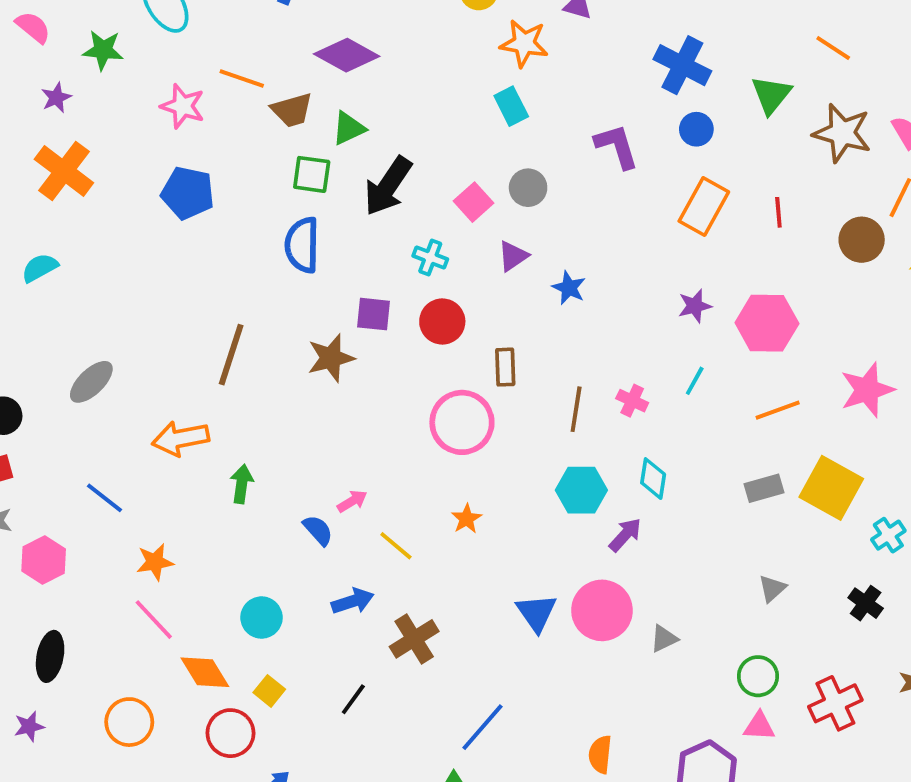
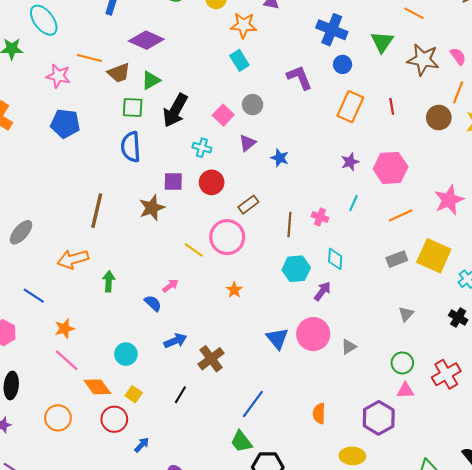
brown rectangle: (505, 367) -> (248, 205), turned 60
yellow line: (396, 546) -> (194, 250), moved

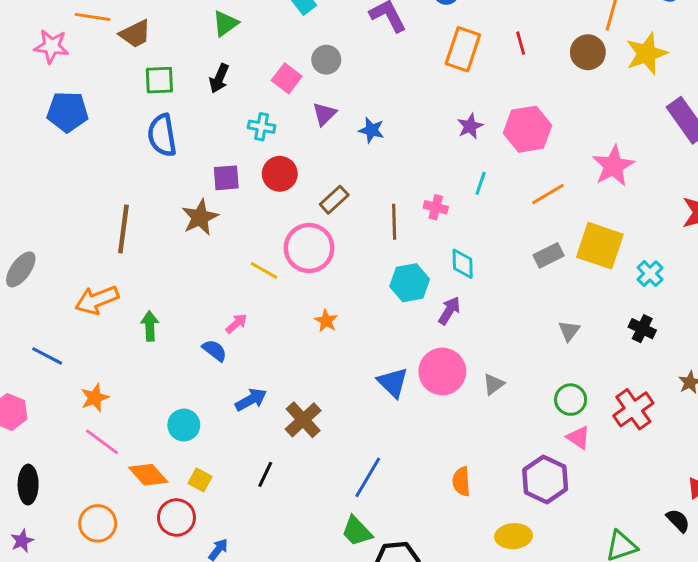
green triangle: (151, 80) -> (225, 23), moved
black arrow: (175, 110) -> (219, 78), size x0.6
pink triangle: (405, 390) -> (579, 438), turned 42

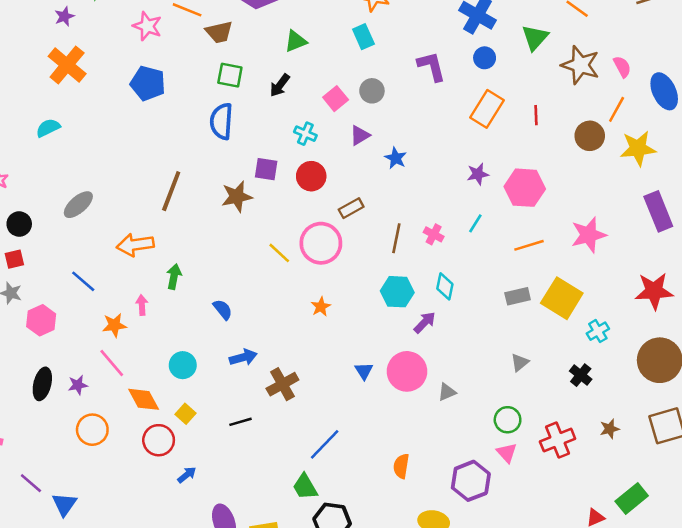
pink arrow: (236, 324) -> (142, 305), moved, turned -66
blue triangle: (393, 383) -> (364, 371), size x0.7
black line: (265, 474) -> (240, 422), turned 35
purple star: (22, 541) -> (78, 385), moved

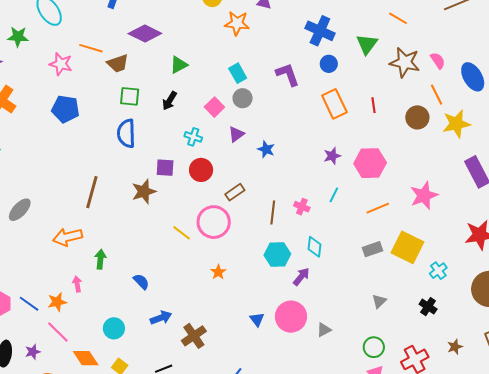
cyan rectangle: (363, 37) -> (238, 73), moved
orange rectangle: (487, 109) -> (334, 104), turned -52
orange line: (617, 109) -> (437, 95), turned -50
blue line: (83, 281) -> (29, 304), moved

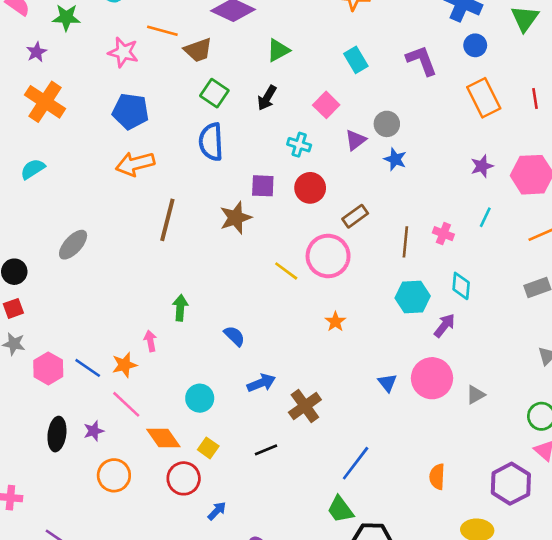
green square: (130, 96) -> (214, 93), turned 30
gray circle: (243, 98) -> (387, 124), moved
orange arrow: (68, 237) -> (135, 164), moved

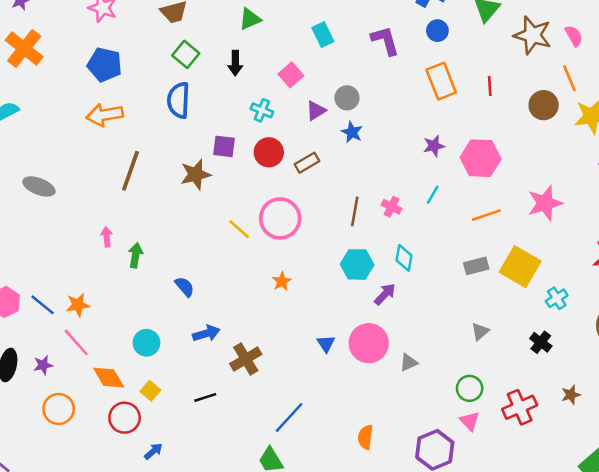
black arrow: (267, 98) -> (235, 63), turned -35
brown rectangle: (355, 216) -> (307, 163), moved
gray ellipse: (73, 245) -> (39, 186), turned 64
pink arrow: (150, 341) -> (107, 237), moved

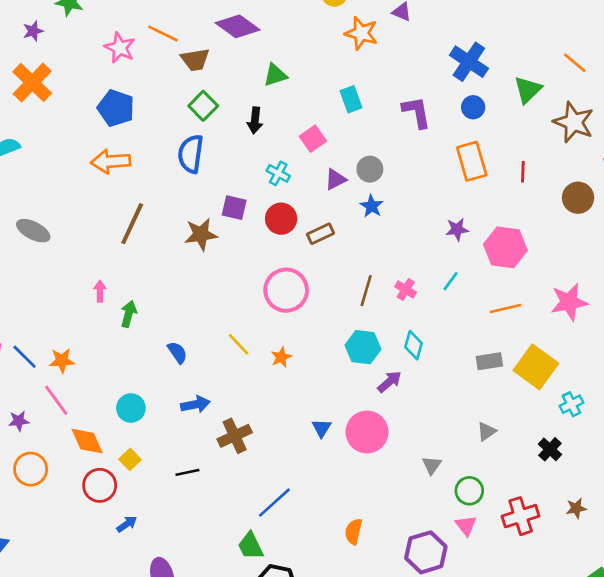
yellow line: (239, 229) -> (239, 344), moved
gray triangle: (409, 362) -> (432, 465), moved, turned -36

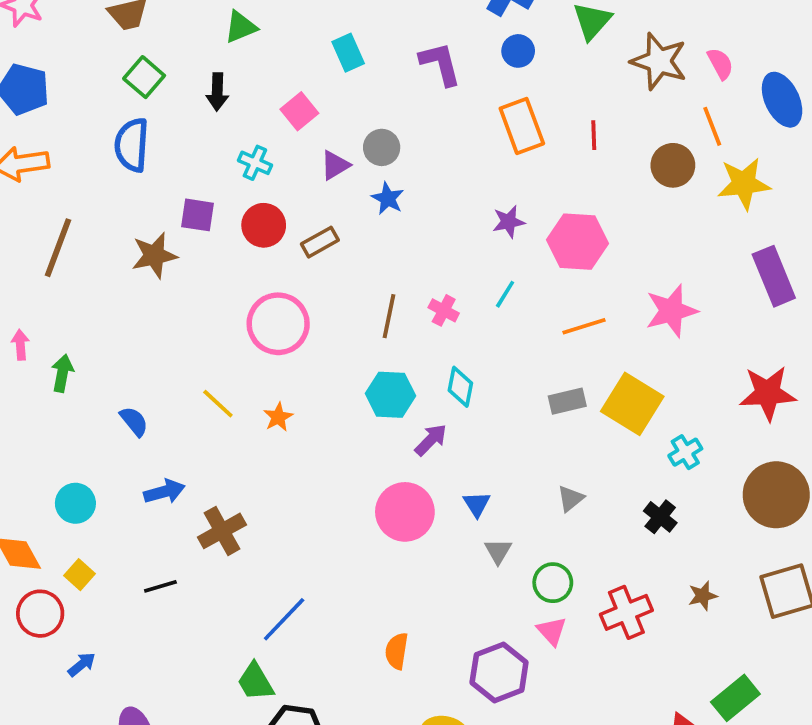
blue triangle: (322, 428) -> (477, 504), moved

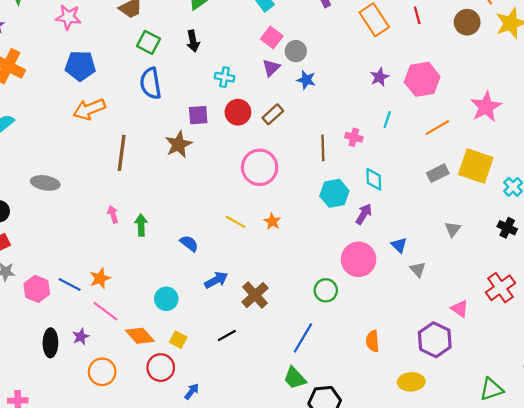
pink square: (299, 111) -> (272, 38), moved
green circle: (553, 583) -> (326, 290), moved

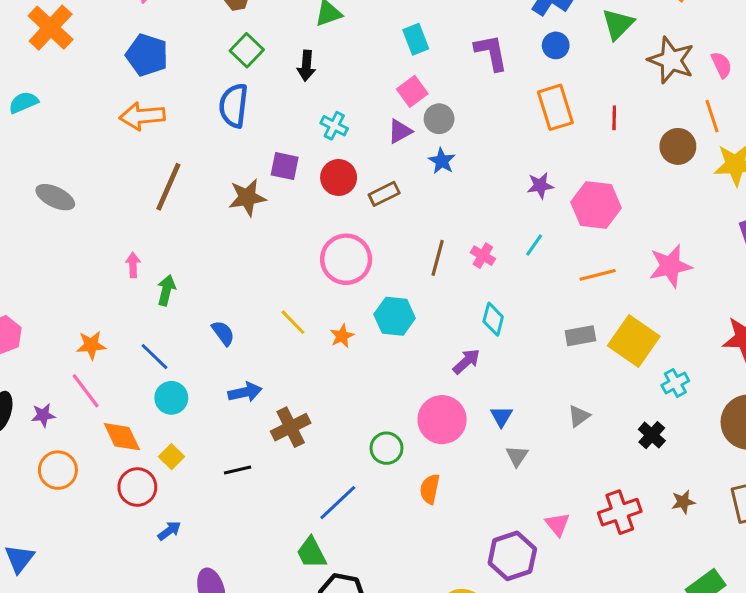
cyan hexagon: (334, 193) -> (395, 316), moved
blue line: (70, 285) -> (154, 357), moved
orange semicircle: (373, 341) -> (430, 489), moved

